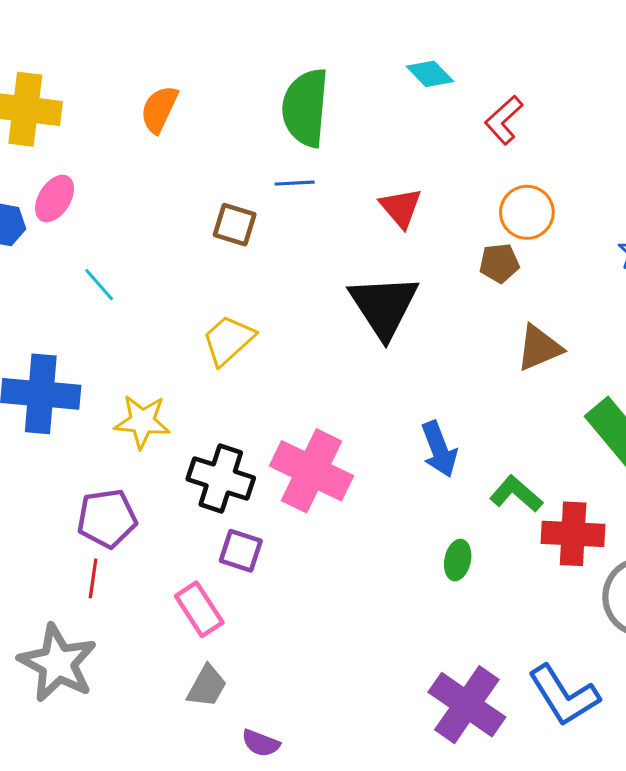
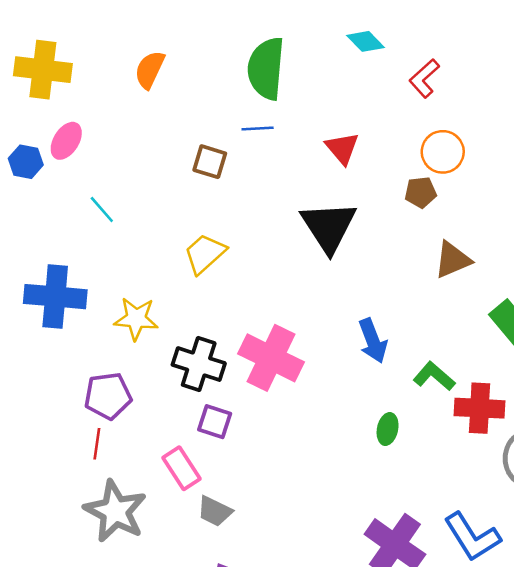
gray star: (58, 663) -> (115, 511), moved
gray trapezoid: (207, 686) -> (215, 511), moved, turned 87

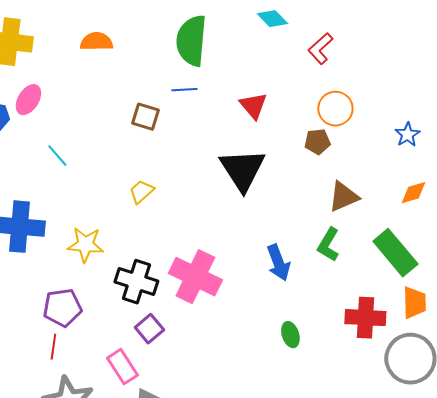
orange semicircle: (150, 70) -> (96, 42), turned 64
yellow trapezoid: (205, 254) -> (141, 192), size x0.7
green L-shape: (434, 376) -> (328, 245), moved, turned -100
purple square: (215, 422) -> (149, 329), turned 32
green ellipse: (388, 429) -> (290, 335), turned -30

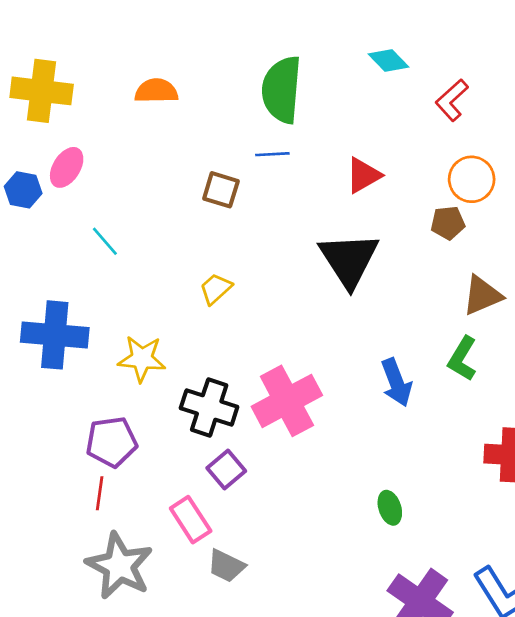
red triangle: (253, 106) -> (363, 175), turned 40
pink cross: (195, 277) -> (287, 401), turned 36
green ellipse: (290, 335) -> (390, 508), moved

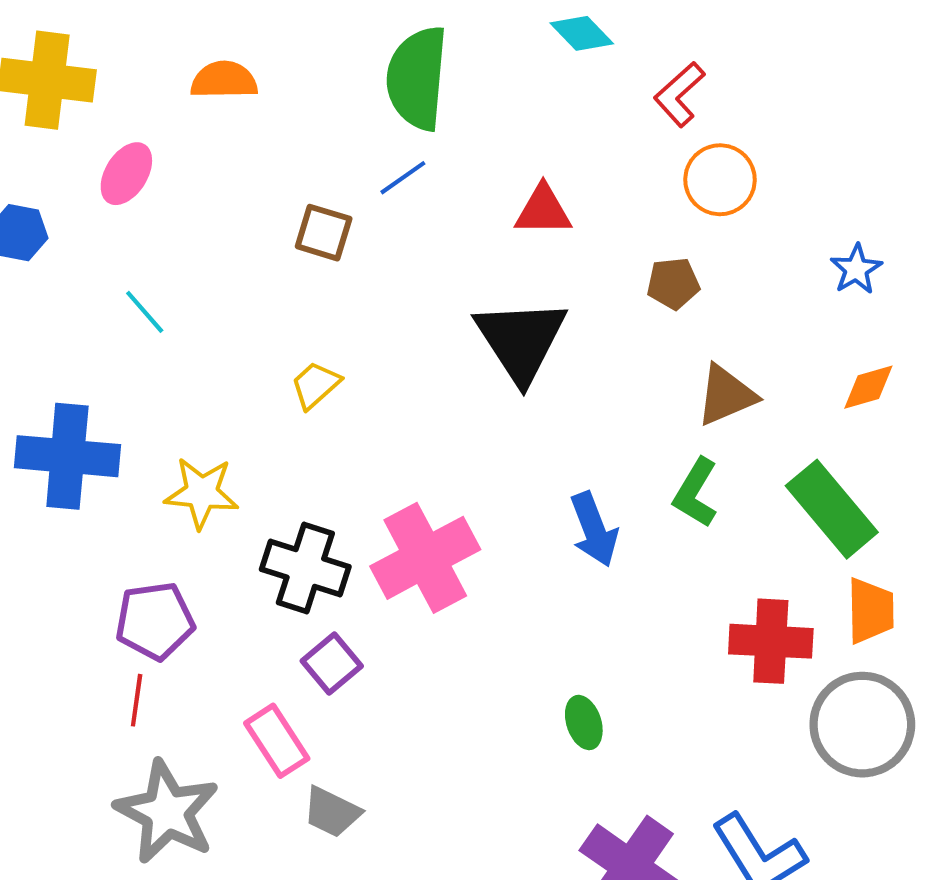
blue line: (272, 154) -> (403, 178), turned -32
pink ellipse: (67, 167) -> (126, 174), moved
red triangle: (363, 175) -> (543, 210), turned 30
orange circle: (472, 179) -> (720, 180), moved

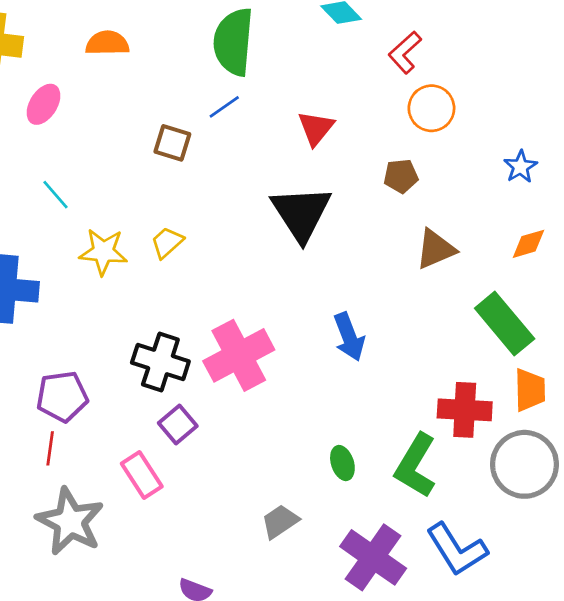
red triangle: (543, 210) -> (316, 128), turned -51
yellow star: (202, 493) -> (103, 252), moved
green L-shape: (696, 493) -> (416, 466), moved, size x1.4
gray trapezoid: (332, 812) -> (280, 521), moved, turned 120

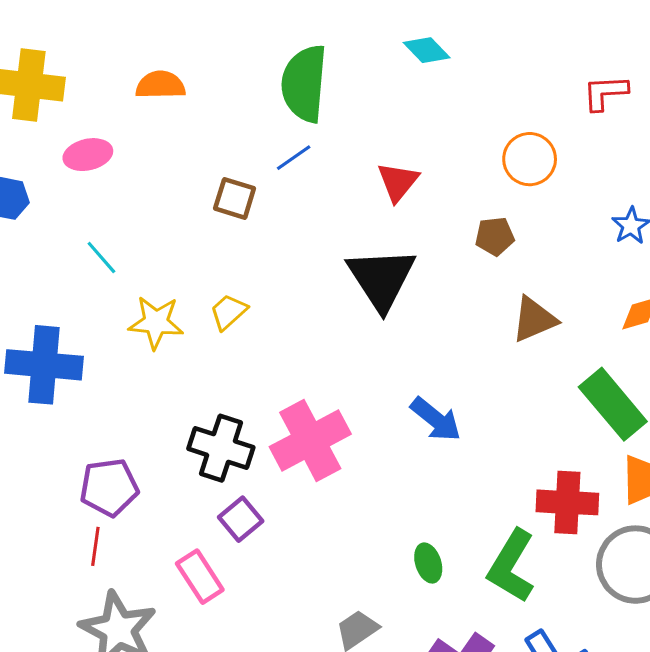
red L-shape: (405, 52) -> (605, 93), moved, turned 39
pink ellipse: (43, 104) -> (88, 155), turned 45
blue arrow: (349, 337) -> (436, 419), turned -30

